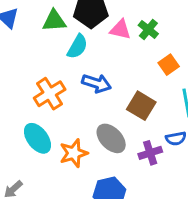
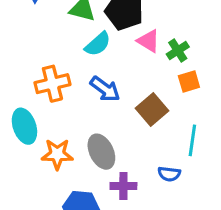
orange square: (169, 65) -> (189, 81), moved
brown square: (141, 106) -> (152, 110), moved
purple cross: (150, 153) -> (123, 186), moved

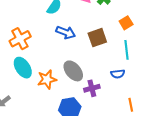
orange square: (189, 81) -> (126, 23), moved
orange cross: (52, 84) -> (20, 39), moved
brown square: (152, 110) -> (97, 38), turned 36

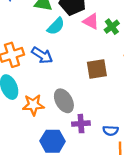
blue arrow: (66, 32) -> (42, 55), moved
blue semicircle: (118, 74) -> (111, 131), moved

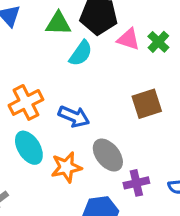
blue arrow: (42, 55) -> (74, 116), moved

